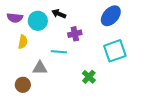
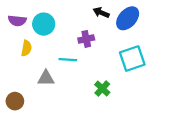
black arrow: (59, 14) -> (101, 13), moved
brown circle: (23, 85) -> (15, 101), moved

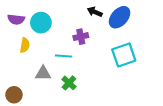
green cross: (102, 88) -> (69, 83), moved

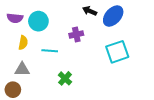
cyan line: (64, 56) -> (50, 51), moved
gray triangle: (43, 73) -> (22, 69), moved

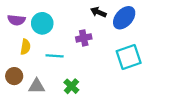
gray triangle: (22, 69) -> (37, 86), moved
brown circle: (13, 90) -> (14, 76), moved

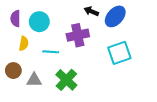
purple semicircle: (16, 20) -> (15, 19), turned 84
purple cross: (84, 38) -> (78, 35), size x1.5
green cross: (71, 86) -> (66, 80), size x1.5

